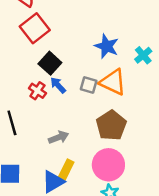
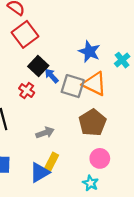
blue arrow: (58, 85) -> (51, 76), moved
gray square: (89, 85) -> (73, 86), size x1.5
pink circle: (108, 165) -> (100, 158), moved, size x0.7

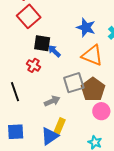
black square: (38, 66) -> (42, 43), turned -30
gray square: (73, 86) -> (74, 83), moved, turned -30
pink circle: (100, 158) -> (101, 111), moved

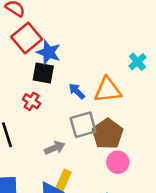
blue star: (86, 27) -> (49, 52), moved
blue arrow: (54, 51) -> (77, 91), moved
orange triangle: (92, 55) -> (108, 90), turned -30

